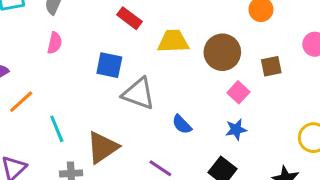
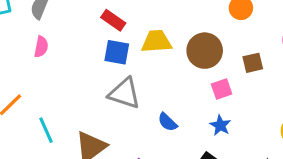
blue square: (109, 65) -> (117, 52), moved
pink square: (238, 92) -> (222, 89), turned 30
blue star: (236, 130) -> (220, 125), turned -30

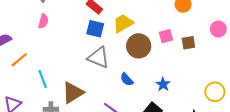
yellow trapezoid: (156, 41) -> (123, 23), turned -30
brown circle: (205, 51) -> (139, 46), moved
pink square: (222, 89) -> (166, 36), moved

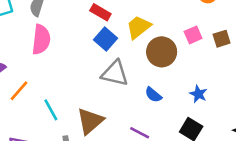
pink semicircle: (43, 21) -> (41, 39), size x1.6
blue square: (95, 29) -> (106, 39), turned 36

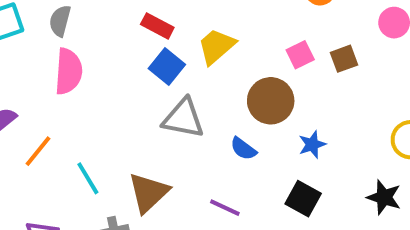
brown circle: (162, 52) -> (271, 101), moved
blue star: (198, 94) -> (312, 144), turned 30

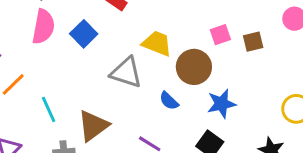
yellow trapezoid: (216, 46) -> (157, 43), moved, turned 56
blue square: (167, 67) -> (84, 34), moved
blue star: (312, 144) -> (221, 104), size x1.4

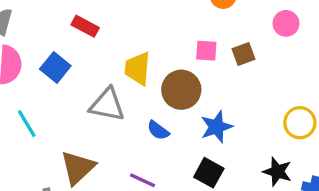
pink square: (220, 35) -> (206, 51), turned 30
yellow trapezoid: (157, 43) -> (137, 68), turned -100
cyan line: (49, 109) -> (27, 124), moved

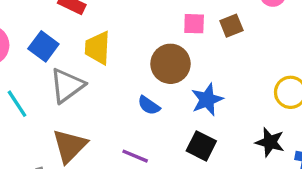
yellow trapezoid: (137, 68) -> (98, 48), moved
gray triangle: (107, 105) -> (67, 86), moved, turned -45

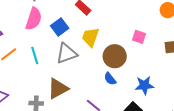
pink square: (194, 24) -> (139, 37), moved
brown circle: (171, 64) -> (115, 56), moved

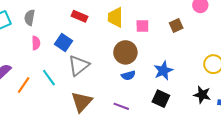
pink semicircle: (34, 19) -> (36, 43), size x0.6
yellow trapezoid: (90, 37) -> (115, 17), moved
blue semicircle: (110, 79) -> (128, 75), turned -48

